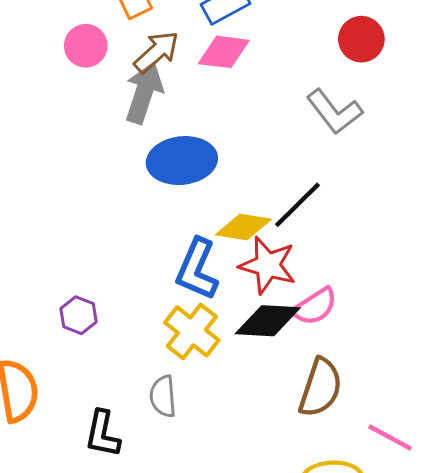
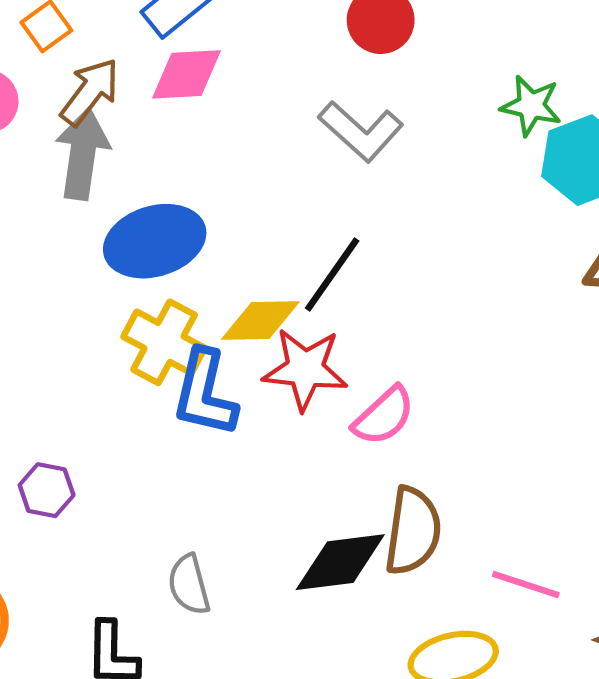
black diamond: (268, 321) -> (340, 562), moved
yellow cross: (192, 331) -> (164, 342), moved

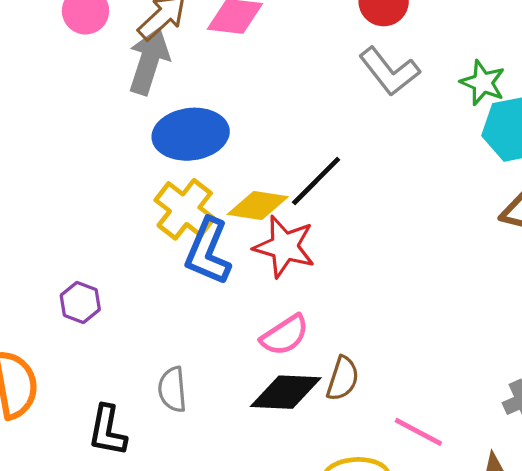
gray L-shape: (361, 131) -> (389, 71), moved
pink semicircle: (384, 416) -> (285, 335), moved
brown semicircle: (413, 531) -> (343, 378), size x0.7

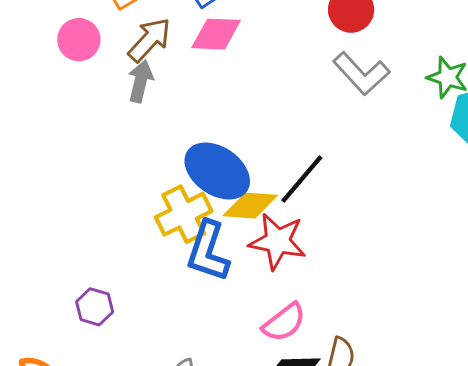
gray arrow: (149, 61) -> (140, 81), size x0.7
blue ellipse: (191, 134) -> (217, 171), moved, turned 46
yellow cross: (185, 209) -> (184, 214), turned 30

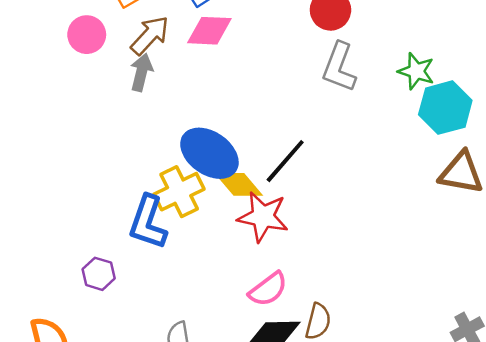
gray L-shape: (361, 74) -> (339, 67), turned 63
yellow diamond: (250, 206) -> (239, 184), turned 45
blue L-shape: (208, 251) -> (148, 222), moved

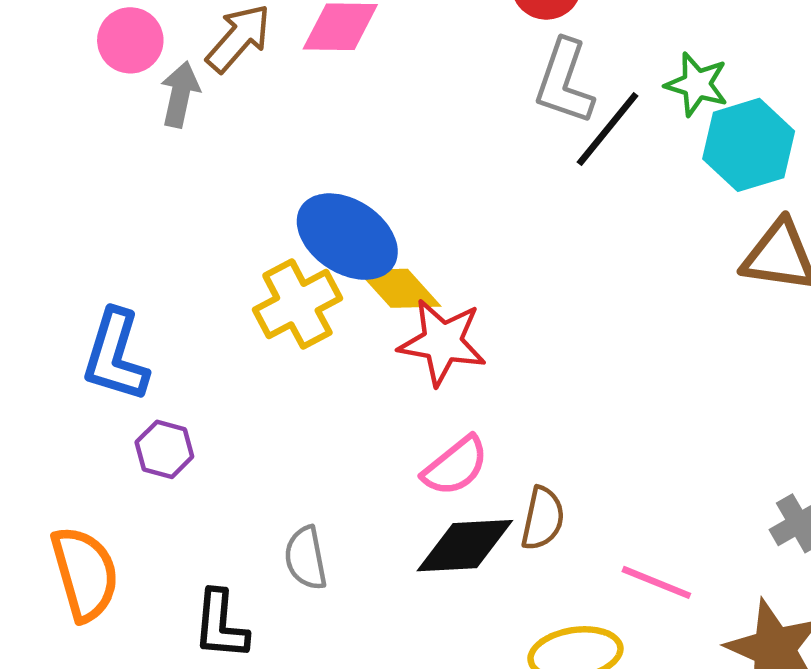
gray arrow: (141, 72) -> (180, 94), moved
black line: (285, 161) -> (608, 129), moved
blue L-shape: (148, 222) -> (115, 356), moved

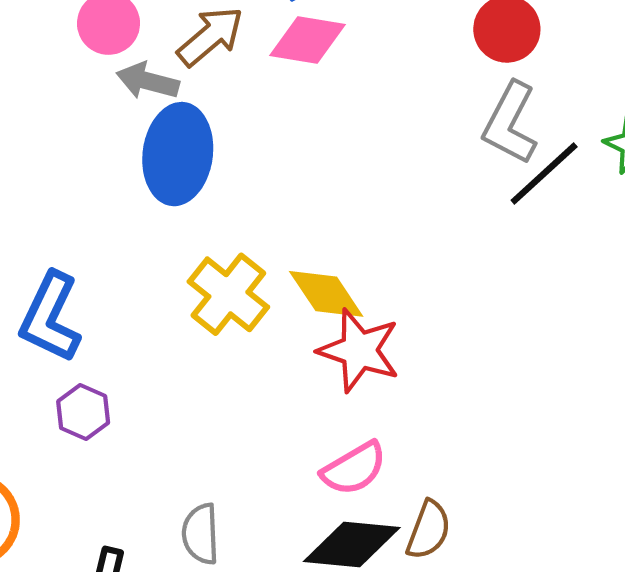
gray arrow: (180, 94) -> (148, 81), turned -96
blue ellipse: (347, 237) -> (178, 154), moved, turned 56
yellow cross: (297, 304) -> (228, 294), turned -32

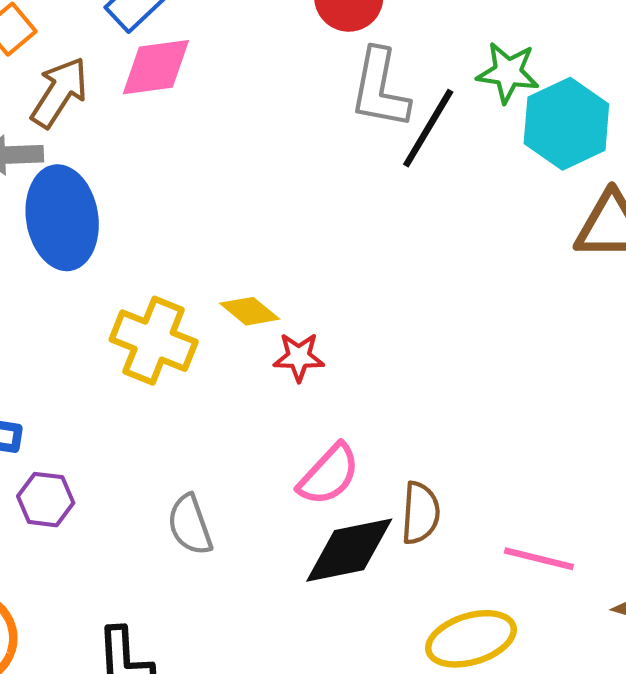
yellow diamond: (326, 294) -> (250, 311), size x0.7
red star: (359, 350) -> (299, 357), size x0.6
gray semicircle: (201, 534) -> (190, 525), moved

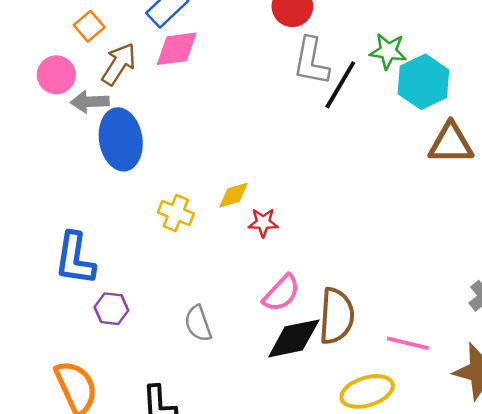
yellow diamond: (250, 311) -> (233, 195), turned -56
yellow cross: (154, 341) -> (176, 213), size x0.7
brown semicircle: (420, 513) -> (336, 316), size x1.5

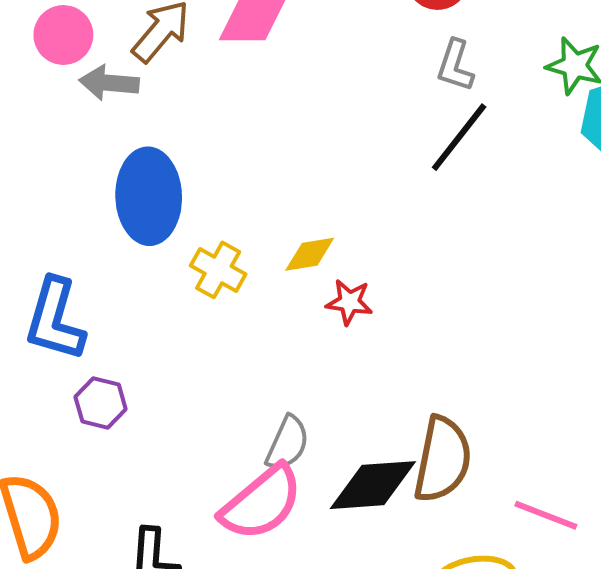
gray L-shape: (311, 61) -> (455, 66), size x0.7
black line: (340, 85) -> (459, 137), moved
blue ellipse: (121, 139) -> (149, 196), moved
pink semicircle: (281, 293) -> (261, 503), moved, size x1.4
gray semicircle: (198, 323) -> (287, 443), moved, turned -144

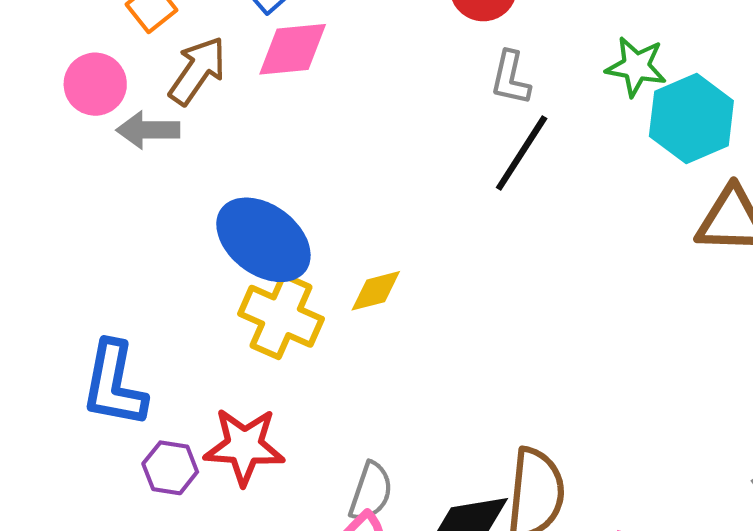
blue ellipse: (149, 196) -> (263, 240), moved, turned -46
yellow cross: (218, 270) -> (281, 316), size x1.4
red star: (349, 302) -> (244, 446), moved, size x1.6

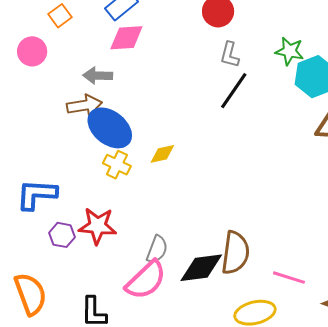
brown arrow: (197, 71) -> (84, 105), moved, turned 44
gray arrow: (148, 130) -> (98, 76), moved
yellow cross: (281, 316) -> (117, 165), size x0.7
blue L-shape: (114, 384) -> (37, 194), turned 81

